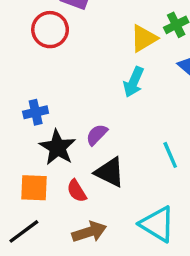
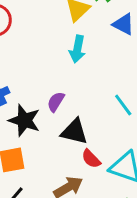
red semicircle: (77, 191) -> (91, 159), moved

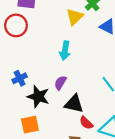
cyan arrow: (77, 49) -> (65, 51), moved

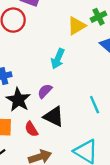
red semicircle: (86, 123) -> (31, 129), moved

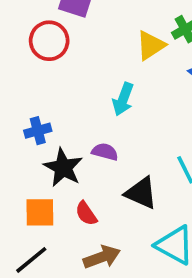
purple semicircle: (45, 91) -> (105, 152), turned 63
black triangle: (54, 116) -> (141, 193), moved

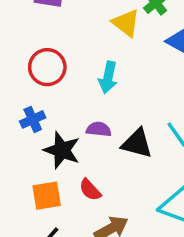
red circle: (49, 41) -> (47, 67), moved
yellow triangle: (151, 45) -> (126, 23), turned -40
black triangle: (141, 193) -> (137, 143), moved

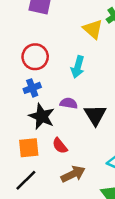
blue cross: (33, 119) -> (32, 88), moved
black triangle: (137, 143) -> (95, 115), turned 40

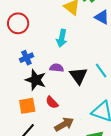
red circle: (35, 57) -> (18, 23), moved

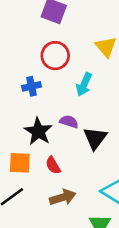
red circle: (18, 23) -> (55, 56), moved
blue cross: (26, 58) -> (31, 86), moved

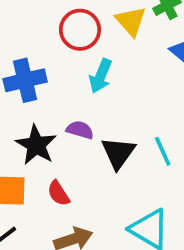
red circle: (55, 56) -> (80, 30), moved
blue cross: (31, 86) -> (25, 80), size x1.5

